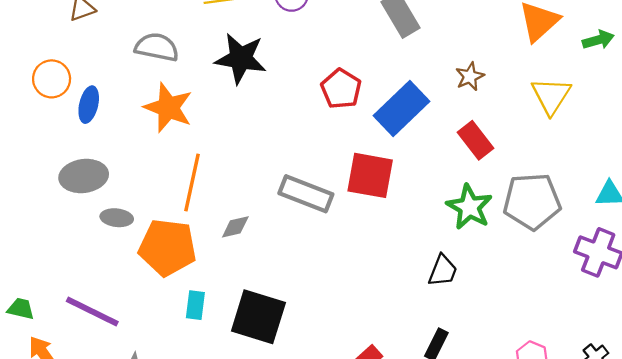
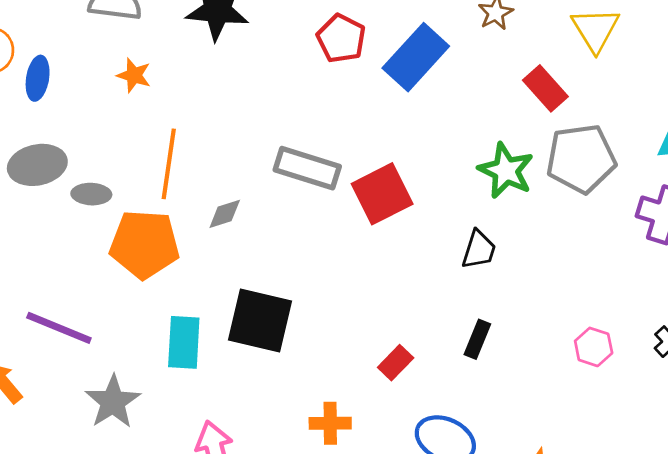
orange star: (168, 108) -> (134, 75), size x0.6
red rectangle: (475, 140) -> (545, 88), moved
red square: (370, 175) -> (382, 194), moved, turned -33
gray ellipse: (117, 218) -> (91, 194), moved
cyan rectangle: (195, 305) -> (184, 342), moved, size x1.5

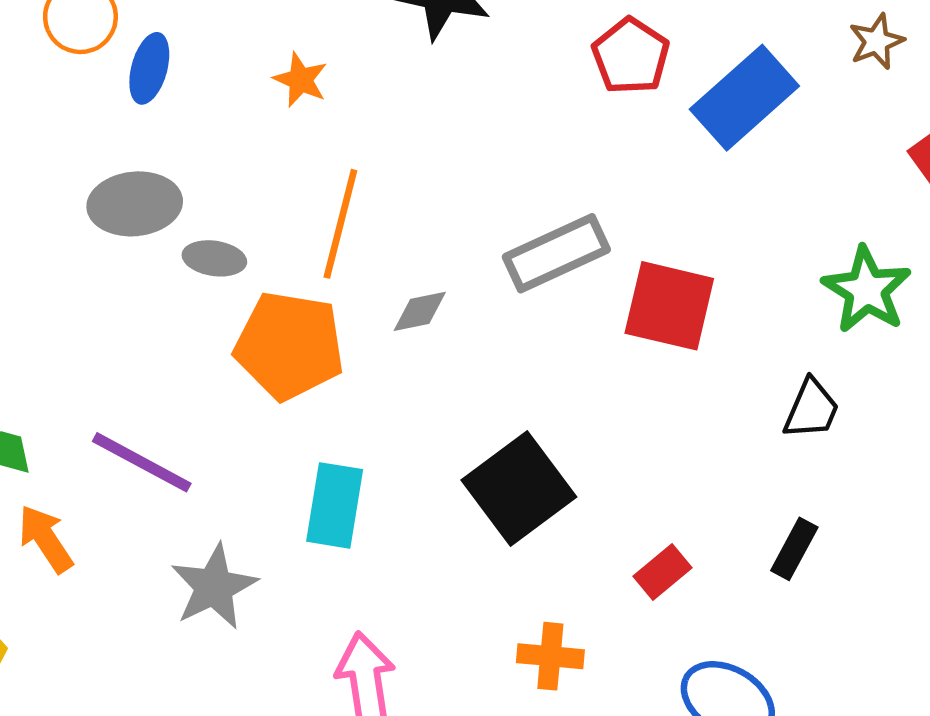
gray rectangle: (307, 168) -> (556, 253), turned -48
red square: (382, 194) -> (669, 306), turned 34
black square: (260, 320) -> (519, 488), moved, turned 34

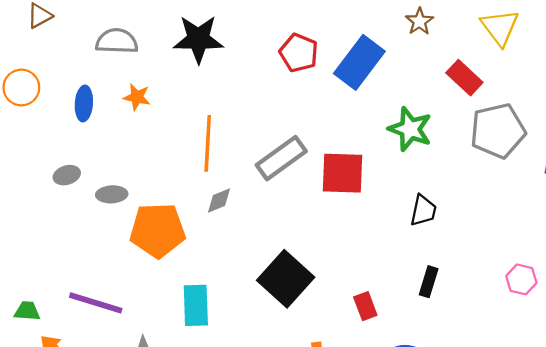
blue ellipse: (149, 68) -> (84, 103), moved
gray ellipse: (135, 204) -> (67, 175), size x0.6
orange line: (340, 224) -> (208, 143), moved
green star: (867, 290) -> (410, 129), moved
red rectangle: (662, 572) -> (365, 306), turned -60

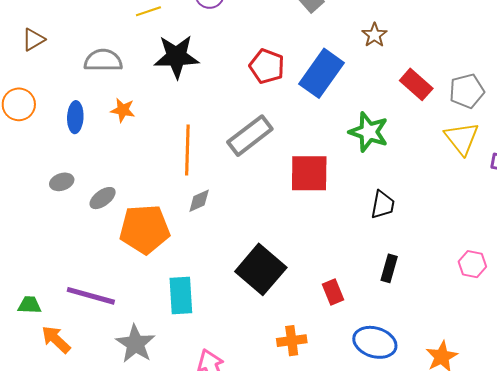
yellow triangle: (500, 27) -> (462, 138), moved
gray pentagon: (498, 131) -> (467, 91), moved, size x0.7
gray rectangle: (281, 158) -> (250, 136), moved
gray ellipse: (112, 194) -> (103, 198), turned -32

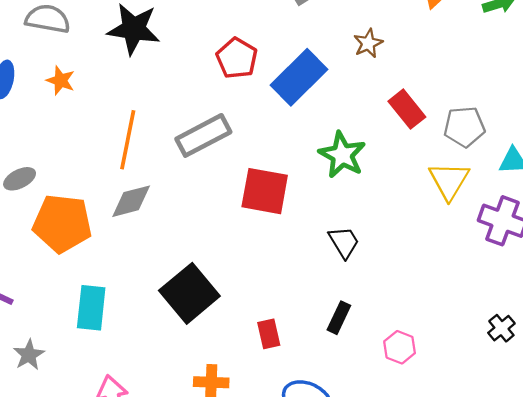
gray diamond: (199, 201) -> (131, 201), size x1.4
black trapezoid: (383, 205) -> (344, 242), turned -52
pink hexagon: (472, 264) -> (400, 347), moved
gray star: (135, 344) -> (29, 355), size x0.7

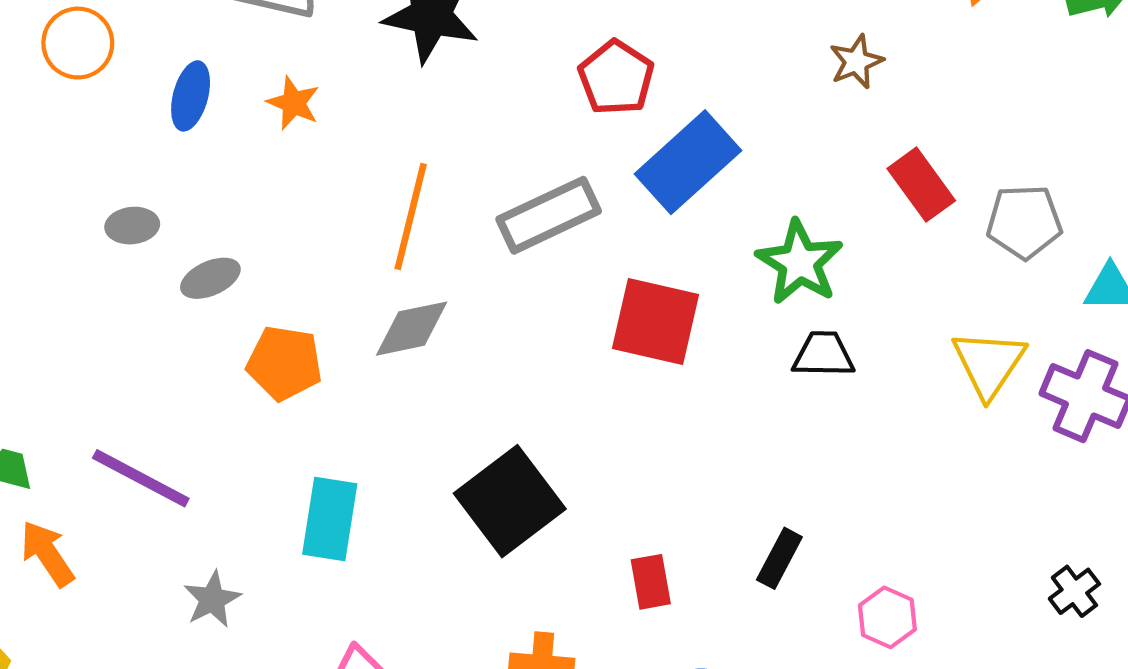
blue rectangle: (299, 77) -> (688, 162), moved
yellow triangle: (449, 181) -> (989, 364), moved
orange pentagon: (62, 223) -> (284, 363), size x0.7
black trapezoid: (344, 242) -> (823, 355), moved, turned -60

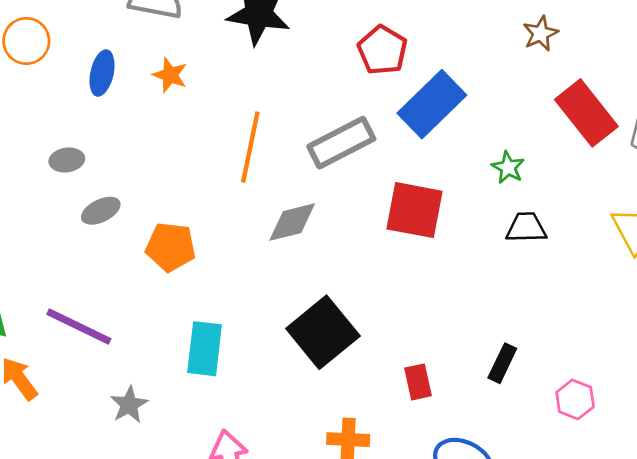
red rectangle: (921, 185) -> (586, 113), size x1.4
green star: (800, 262) -> (508, 167), size x0.6
gray ellipse: (210, 278) -> (101, 211), moved
gray diamond: (412, 329) -> (292, 222), moved

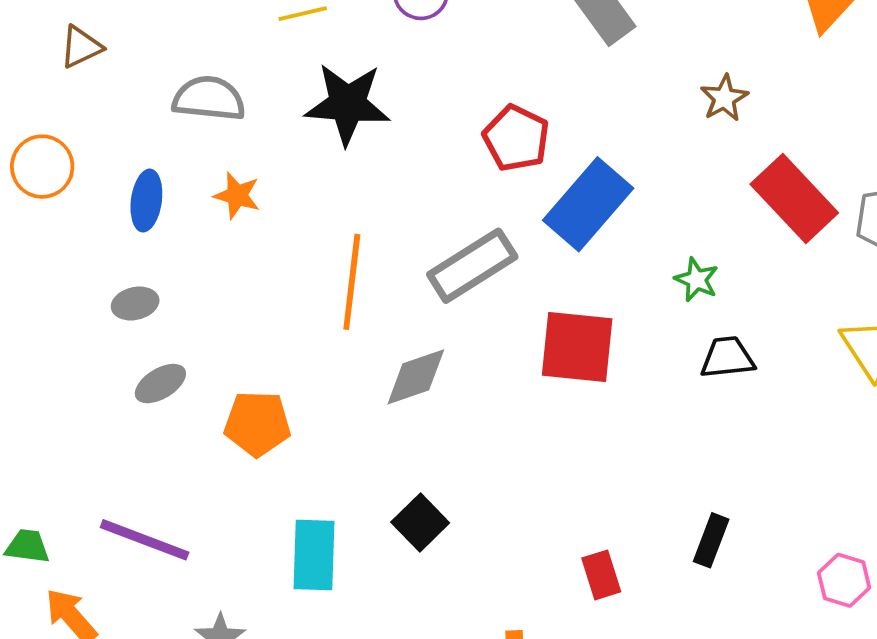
gray ellipse: (67, 160) -> (135, 303), moved
black square: (323, 332) -> (420, 522), moved, size x0.6
pink hexagon: (575, 399) -> (844, 580), moved

